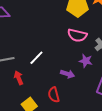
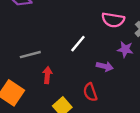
white line: (36, 58) -> (78, 44), moved
red arrow: (19, 78) -> (47, 75), turned 32

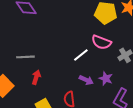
white line: (78, 44) -> (81, 55), moved
purple star: (125, 49) -> (106, 78), moved

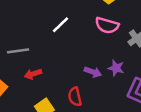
white line: (81, 55) -> (60, 25), moved
red arrow: (36, 77) -> (33, 74), turned -120

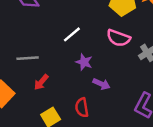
purple star: (116, 68) -> (84, 62), moved
red arrow: (33, 74) -> (41, 82), turned -35

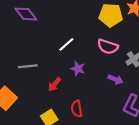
red arrow: (41, 82) -> (54, 84), moved
purple arrow: (101, 84) -> (115, 79), moved

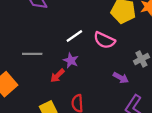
pink semicircle: (108, 47) -> (104, 40), moved
purple star: (78, 69) -> (71, 60), moved

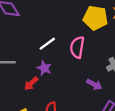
pink semicircle: (104, 40) -> (77, 47), turned 75

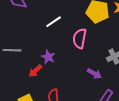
white line: (47, 44) -> (54, 22), moved

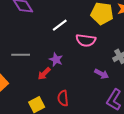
pink semicircle: (80, 38) -> (86, 40), turned -90

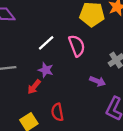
white line: (60, 25) -> (46, 43), moved
pink semicircle: (86, 40) -> (77, 46), turned -114

